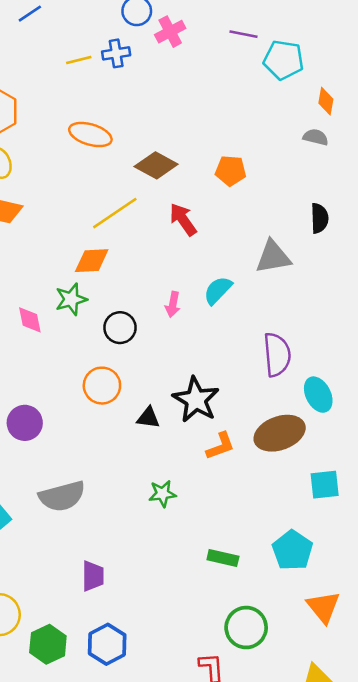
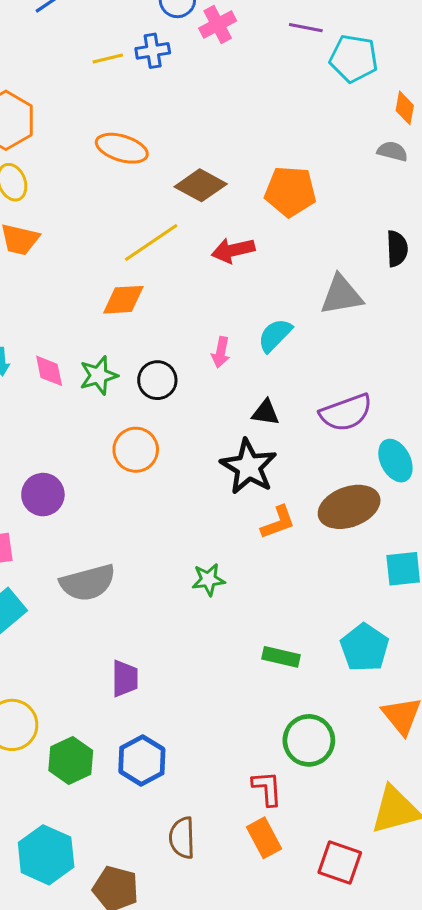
orange pentagon: (231, 171) -> (290, 191), size x1.4
red arrow: (183, 219) -> (233, 250), turned -68
green star: (71, 299) -> (99, 375), moved
purple semicircle: (277, 355) -> (346, 413), turned 75
black triangle: (148, 418) -> (266, 413), moved

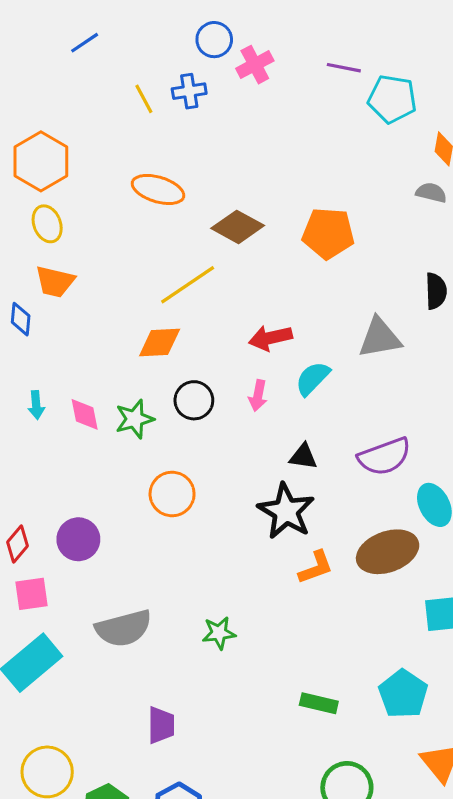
yellow line: (108, 59) -> (144, 99), turned 76
red arrow: (233, 250) -> (270, 338), moved
black circle: (157, 380) -> (194, 400), moved
green star: (208, 580) -> (219, 633), moved

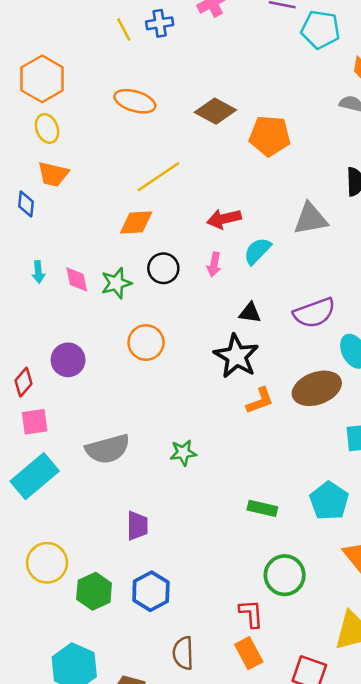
brown diamond: (238, 227) -> (215, 111), moved
purple circle: (78, 539) -> (68, 360), moved

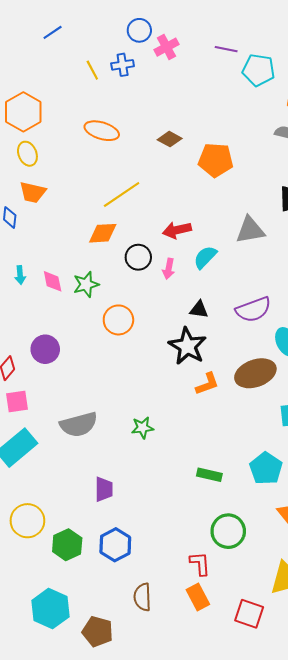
brown diamond: (215, 111) -> (170, 139), size x0.7
black circle: (163, 268) -> (138, 257), moved
orange circle: (146, 343) -> (118, 320), moved

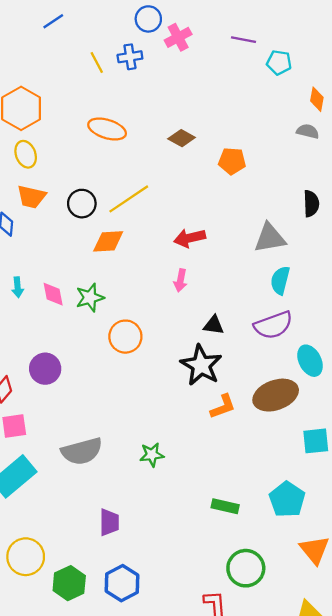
cyan pentagon: (259, 70) -> (279, 63), size x0.7
orange pentagon: (216, 160) -> (232, 161), size x0.7
black circle: (138, 257) -> (82, 204), moved
cyan semicircle: (205, 257) -> (280, 280), moved, turned -30

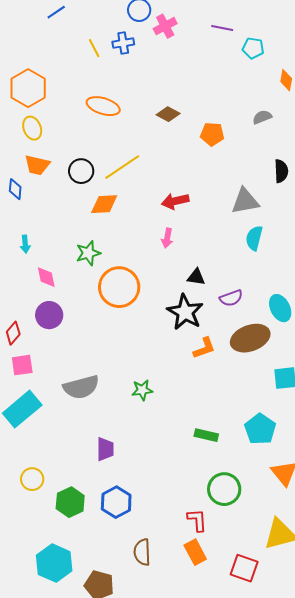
gray semicircle: (308, 131) -> (262, 117), moved, turned -36
pink diamond: (53, 294) -> (46, 277), moved
purple semicircle: (273, 325) -> (231, 298), moved, size x0.7
orange circle: (125, 337) -> (119, 287), size x1.4
yellow circle: (26, 557) -> (32, 479), size x0.7

